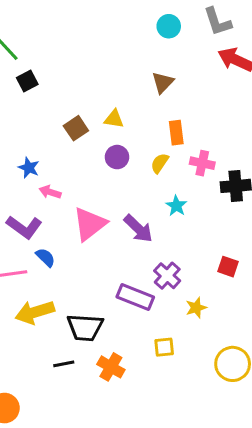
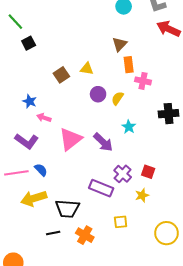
orange rectangle: (176, 133) -> (129, 65), moved
purple circle: (117, 157) -> (98, 94), moved
pink cross: (202, 163) -> (143, 81), moved
blue semicircle: (45, 257) -> (41, 170), moved
red square: (228, 267) -> (148, 172), moved

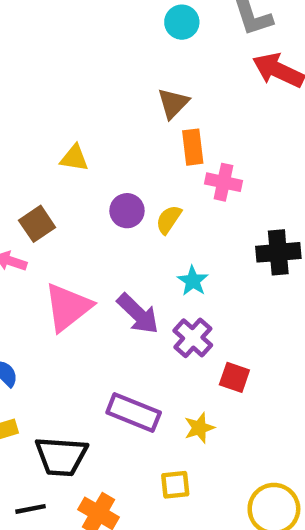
yellow triangle: (87, 69) -> (74, 158), moved
brown square: (61, 75) -> (37, 224), moved
purple cross: (123, 174) -> (193, 338), moved
yellow star: (142, 195) -> (199, 428), moved

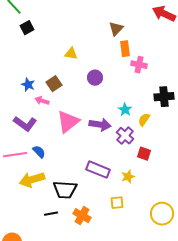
yellow semicircle: (169, 219) -> (144, 120), moved
purple arrow: (138, 314) -> (100, 125), turned -35

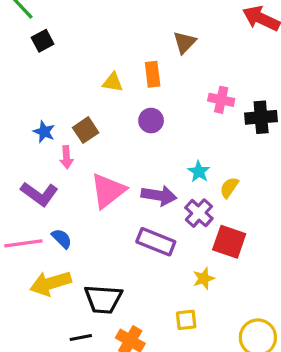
orange rectangle: (125, 49) -> (153, 74), moved
black cross: (164, 97) -> (261, 117), moved
pink arrow: (42, 101) -> (66, 157), turned -112
red square: (144, 154) -> (229, 242), size x1.5
purple rectangle: (98, 170) -> (156, 242), moved

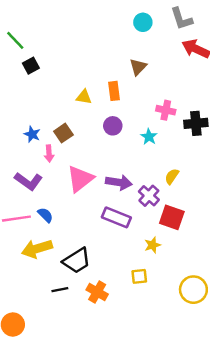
cyan star: (199, 172) -> (149, 137), moved
black trapezoid: (103, 299) -> (77, 261), turned -36

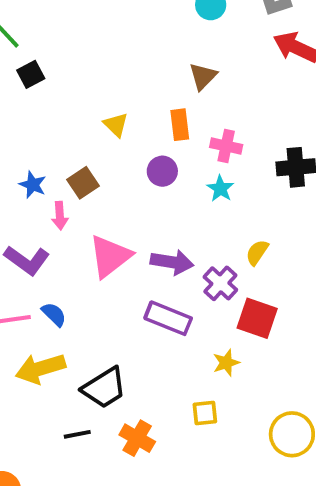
orange rectangle: (114, 91) -> (180, 125), moved
yellow triangle: (84, 97) -> (116, 125), turned 35
pink cross: (166, 110) -> (226, 146), moved

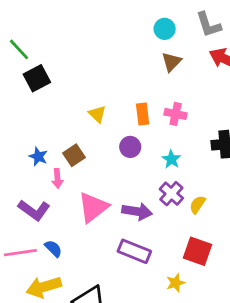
black square: (31, 74) -> (37, 78), size x1.4
brown triangle: (203, 76) -> (171, 62), moved
pink cross: (226, 146) -> (176, 114), moved
purple cross: (220, 283) -> (171, 194), moved

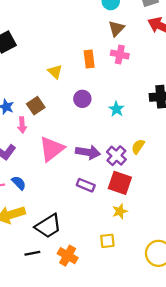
orange rectangle: (143, 114) -> (89, 59), moved
pink cross: (176, 114) -> (120, 55), moved
purple cross: (171, 194) -> (116, 156), moved
purple rectangle: (134, 251) -> (86, 185), size x0.7
red square: (197, 251) -> (120, 183), moved

